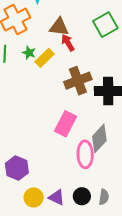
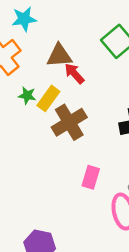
brown cross: (78, 81) -> (69, 122), moved
pink rectangle: (65, 124) -> (91, 177), size x0.7

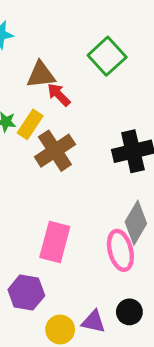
pink rectangle: (91, 177) -> (55, 242), moved, size x1.5

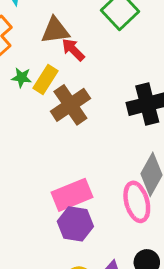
pink rectangle: (55, 242) -> (72, 195), turned 54
purple hexagon: (26, 293) -> (75, 224), moved

